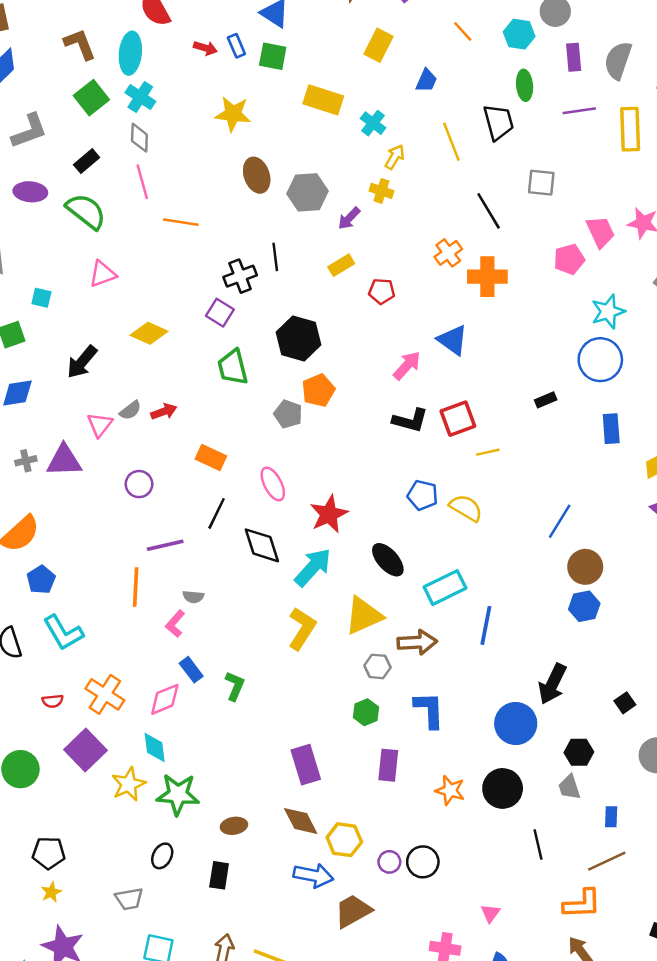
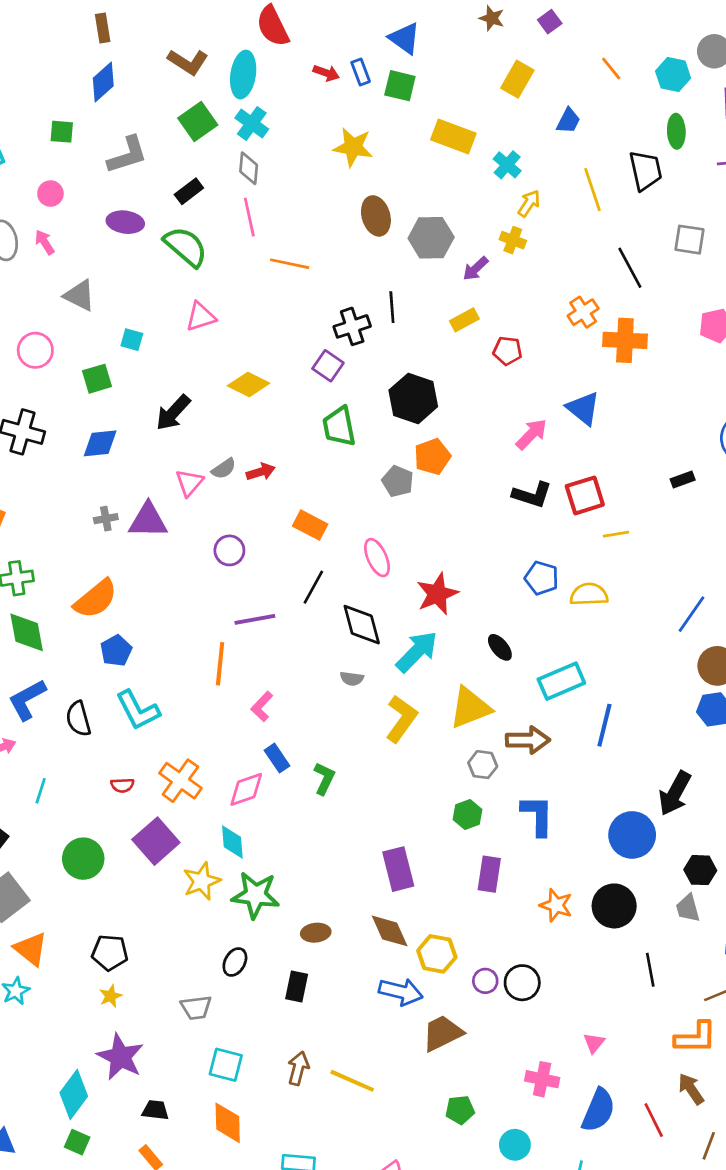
brown L-shape: (80, 44) -> (188, 62), turned 141
yellow semicircle: (466, 508) -> (589, 594), turned -36
black ellipse: (388, 560) -> (500, 647), size x0.7
gray semicircle: (193, 597) -> (352, 679), moved

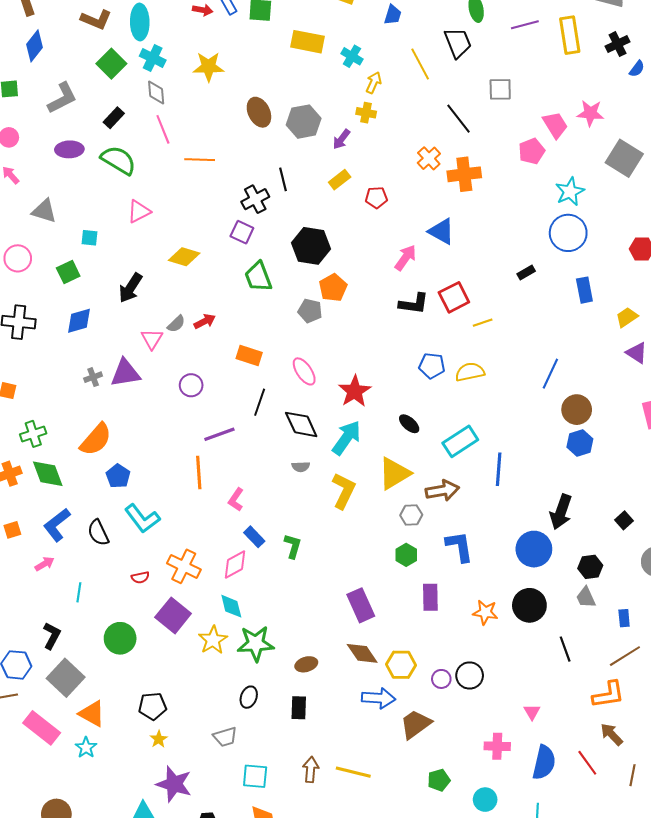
yellow star: (353, 147) -> (209, 67), moved

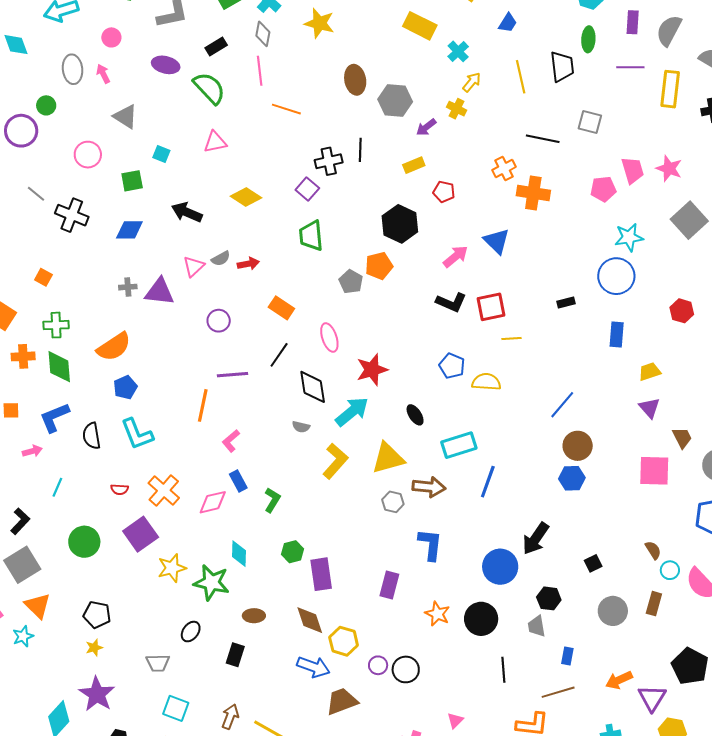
black line: (459, 119) -> (543, 139), turned -56
black hexagon: (311, 246) -> (400, 224), moved
black arrow: (130, 288) -> (187, 212), turned 64
green hexagon: (406, 555) -> (293, 552), moved
cyan diamond: (231, 606) -> (239, 554), moved

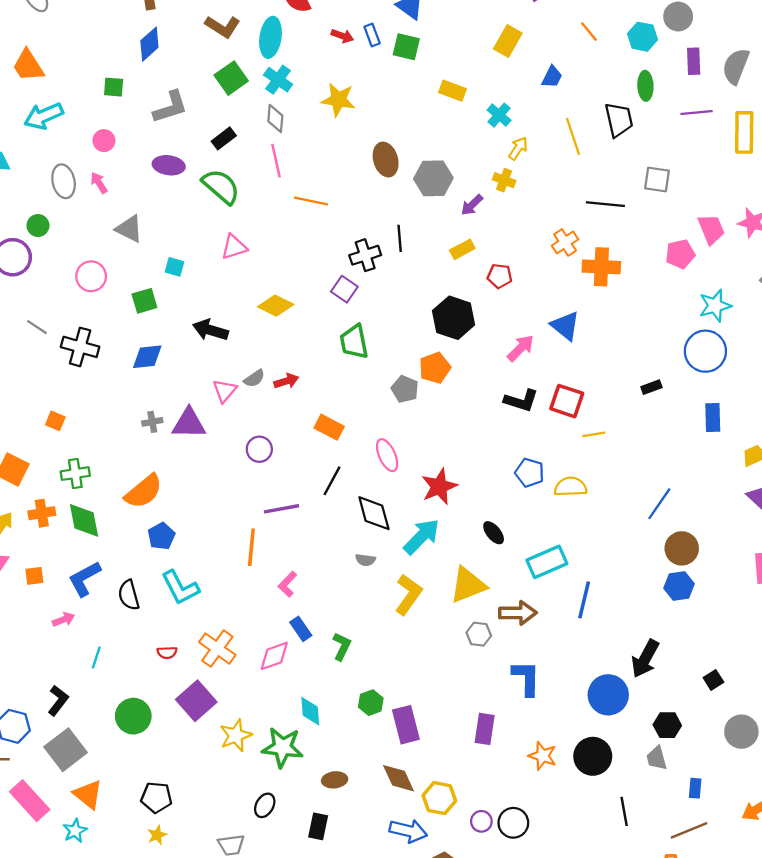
yellow rectangle: (420, 26) -> (453, 91), size x0.7
red square: (491, 307) -> (567, 401), turned 36

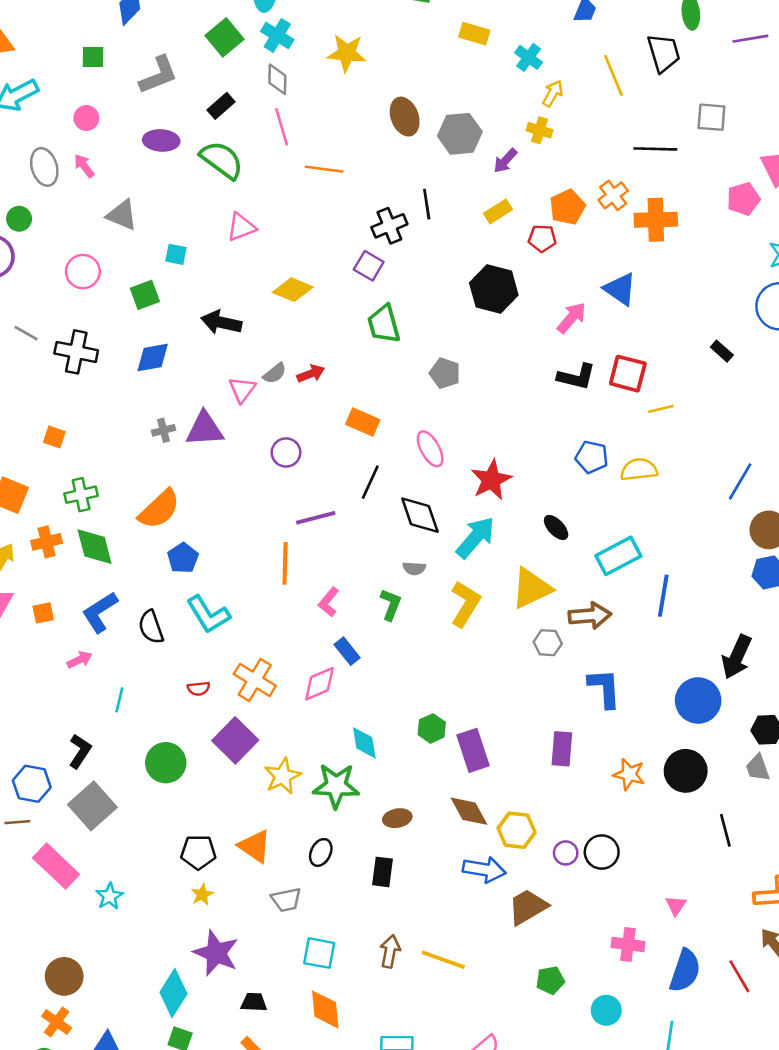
orange pentagon: (435, 368) -> (567, 207), moved
black rectangle: (651, 387) -> (722, 351), turned 66
green L-shape: (342, 646) -> (391, 605), moved
orange triangle: (88, 794) -> (255, 846), moved

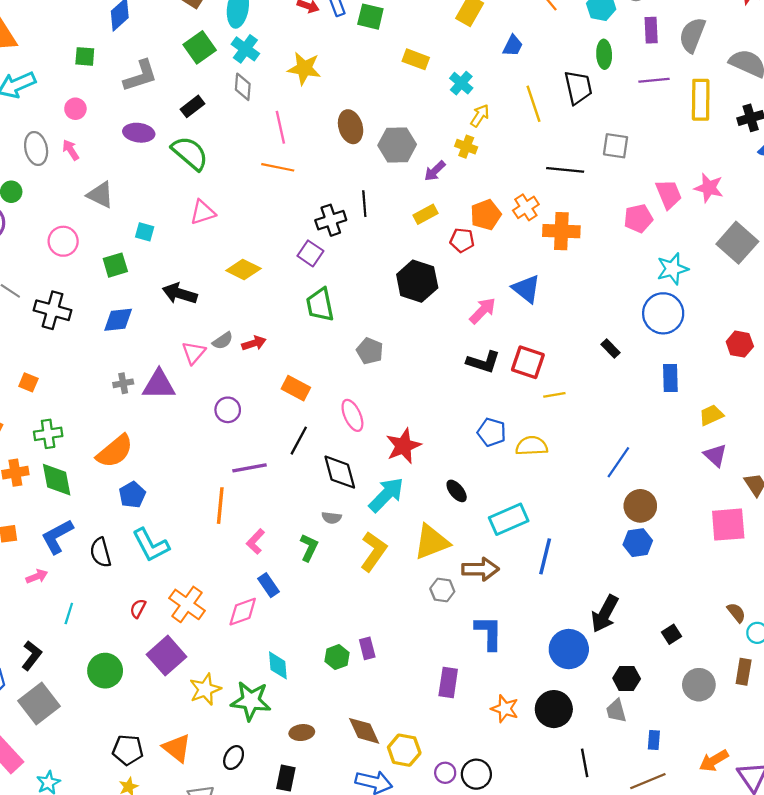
pink line: (282, 127) -> (280, 127), moved
red semicircle: (199, 689) -> (138, 608), turned 120
purple rectangle: (473, 750) -> (367, 648), moved, size x0.6

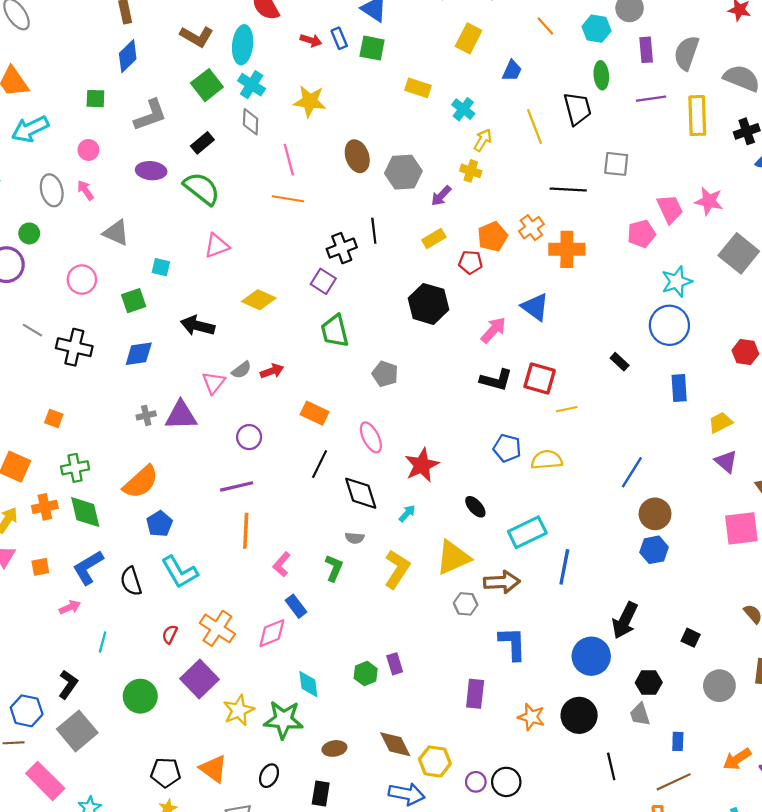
purple line: (249, 468) -> (237, 486), moved
cyan arrow: (386, 495) -> (407, 513), size x0.5
black square: (671, 634) -> (691, 638), turned -30

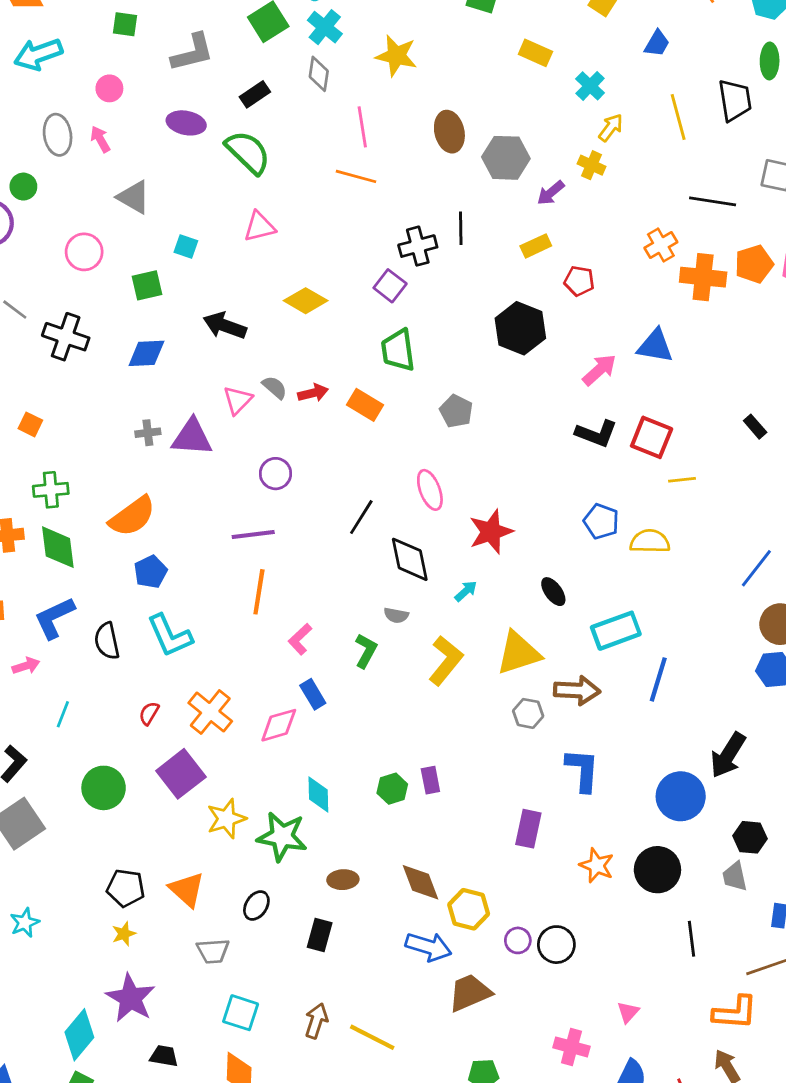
orange pentagon: (493, 237) -> (754, 264), moved
blue triangle: (535, 307) -> (655, 346), turned -32
gray semicircle: (241, 370) -> (275, 387), turned -108
orange rectangle: (315, 413) -> (365, 405), moved

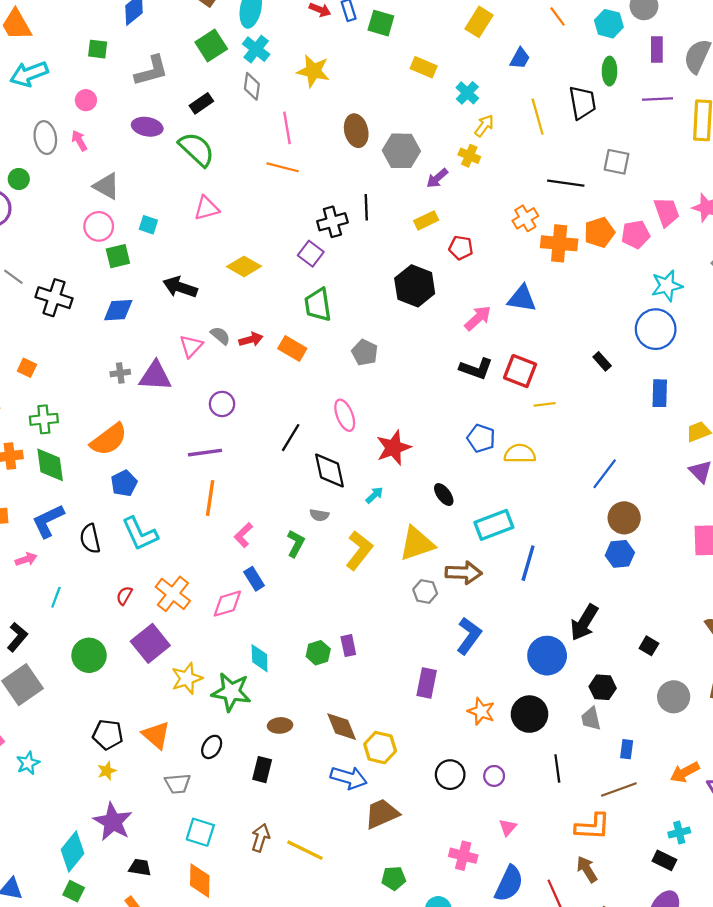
pink circle: (84, 252) -> (99, 226), moved
blue L-shape: (583, 770) -> (469, 636), turned 33
purple circle: (518, 940) -> (494, 776), moved

